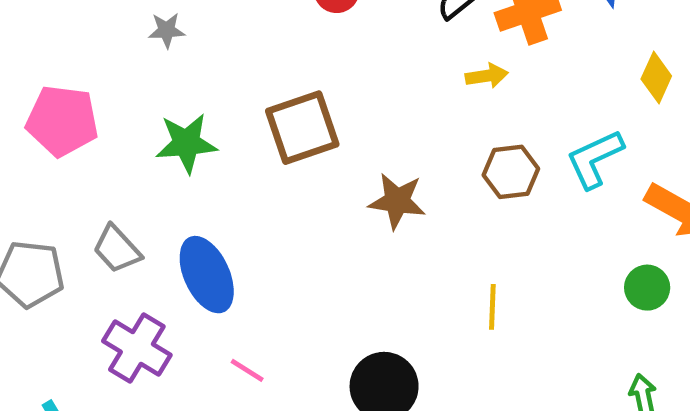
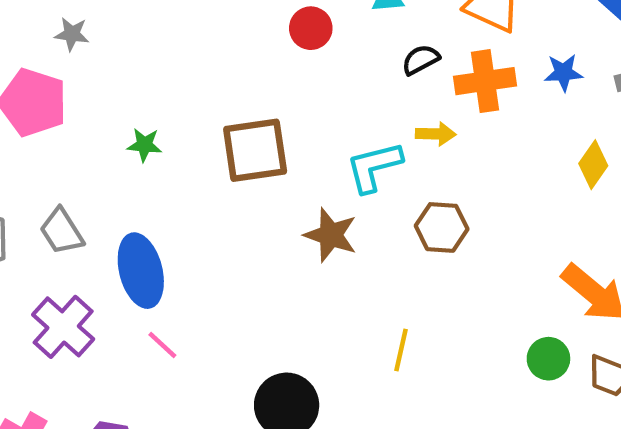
gray star: (167, 30) -> (72, 34), moved
green star: (186, 143) -> (145, 145), size x0.6
cyan L-shape: (595, 159) -> (374, 167), moved
pink line: (247, 370) -> (162, 345), moved

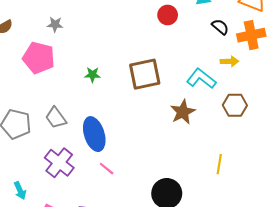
black semicircle: (421, 60) -> (220, 27), turned 72
cyan L-shape: (374, 167) -> (201, 79), turned 56
brown star: (331, 235) -> (183, 112), turned 30

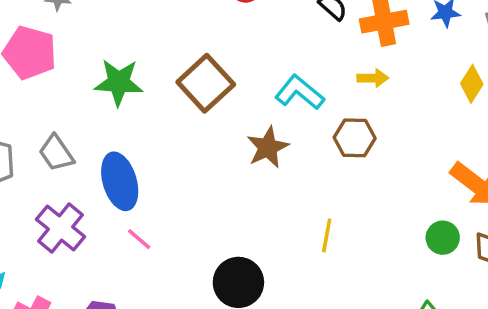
yellow arrow: (229, 61) -> (373, 78), moved
brown square: (145, 74) -> (206, 83), turned -32
green star: (92, 75) -> (119, 82), size x1.8

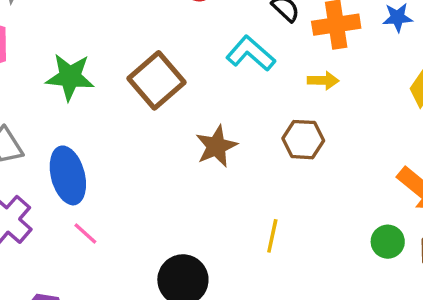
cyan L-shape: (300, 92) -> (251, 53), moved

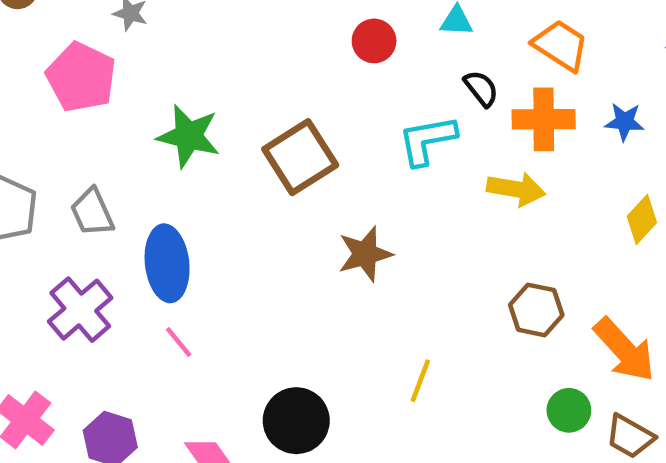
cyan L-shape: (251, 53) -> (427, 140), turned -60
yellow arrow: (323, 80) -> (516, 189), size x1.4
brown hexagon: (303, 140) -> (536, 310), moved

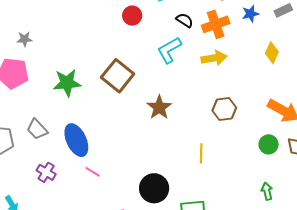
purple cross: (80, 310) -> (46, 172), size x0.7
brown hexagon: (536, 310) -> (224, 109), moved

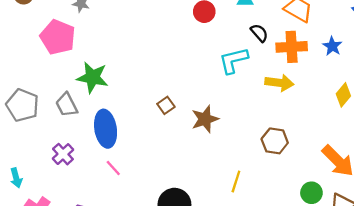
blue star: (250, 14) -> (332, 46), turned 30
brown square: (118, 76) -> (166, 105), moved, size x0.5
green star: (67, 83) -> (92, 77), moved

